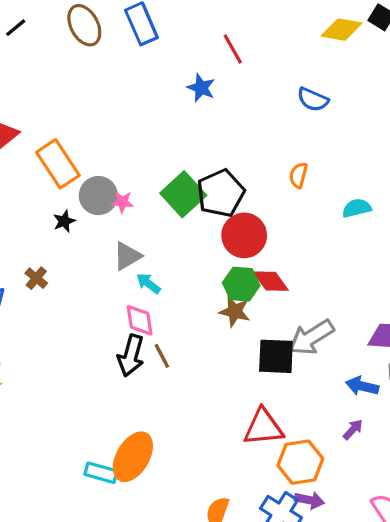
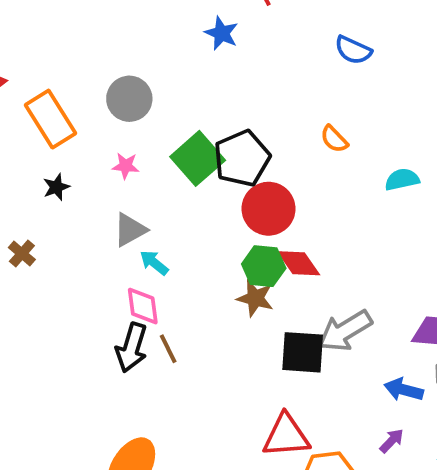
orange semicircle: (298, 175) -> (334, 139), turned -60
gray circle: (98, 196) -> (129, 99), moved

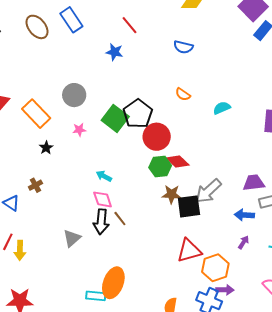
gray triangle: (130, 230) -> (72, 238), moved
brown cross: (22, 254) -> (35, 185), turned 32
brown star: (255, 298) -> (171, 194), moved

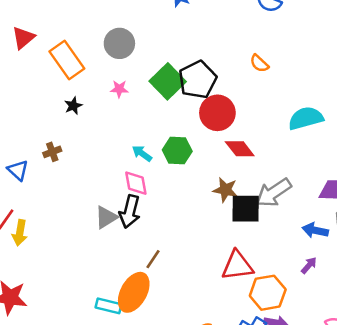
cyan semicircle: (222, 108) -> (306, 118), moved, size x1.5
green hexagon: (160, 166) -> (177, 151), moved
brown line: (120, 219) -> (153, 259), moved, turned 63
gray triangle: (72, 238) -> (106, 217), moved

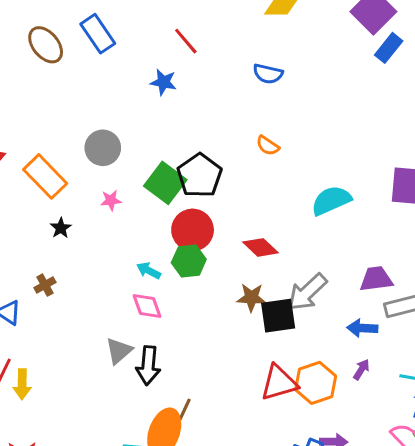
red circle: (217, 113) -> (193, 230), moved
black arrow: (130, 212) -> (148, 365), moved
brown line: (153, 259) -> (184, 410), moved
orange hexagon: (268, 293) -> (316, 383), moved

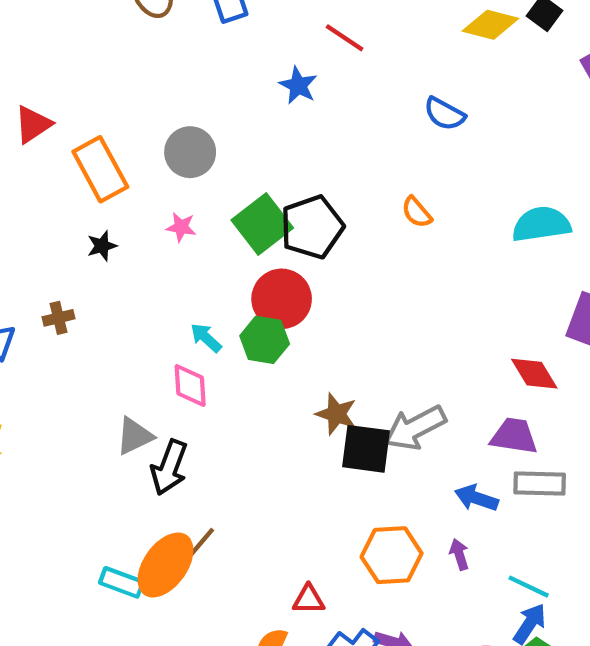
red line: (186, 41) -> (345, 38), turned -32
cyan semicircle: (331, 200) -> (541, 224), moved
red diamond: (261, 247) -> (534, 374), moved
purple arrow: (361, 370) -> (459, 554), turned -65
red triangle: (279, 383) -> (309, 599), moved, size x0.6

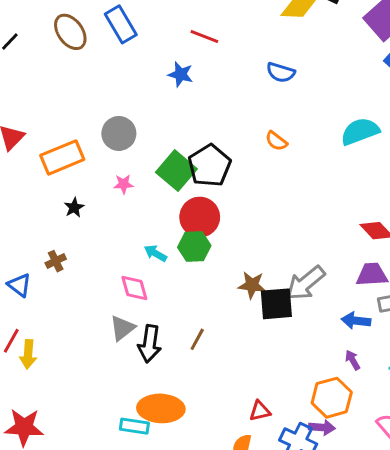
orange rectangle: (100, 169) -> (62, 157), turned -72
pink diamond: (190, 385) -> (134, 288), moved
brown line: (202, 542) -> (197, 339), moved
orange hexagon: (392, 555) -> (332, 398), moved
orange ellipse: (165, 565) -> (161, 408), turned 69

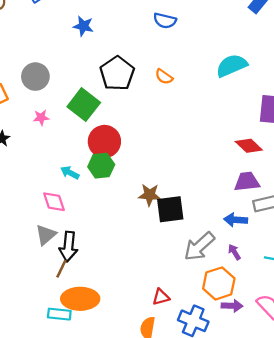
black pentagon: (210, 166) -> (117, 73), moved
gray arrow: (306, 283) -> (199, 246), moved
brown line: (197, 339) -> (61, 269), moved
purple arrow: (322, 427) -> (232, 306), moved

